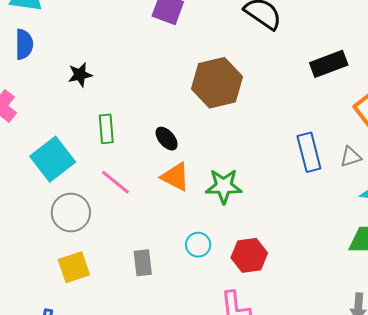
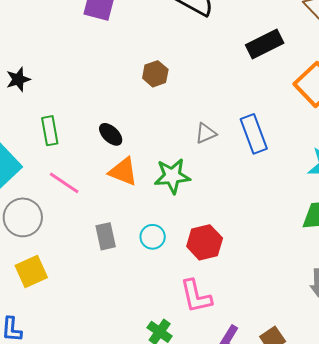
brown hexagon: (217, 83) -> (155, 74), size x0.5
gray triangle: (351, 157) -> (206, 133), moved
gray rectangle: (143, 263) -> (106, 236), moved

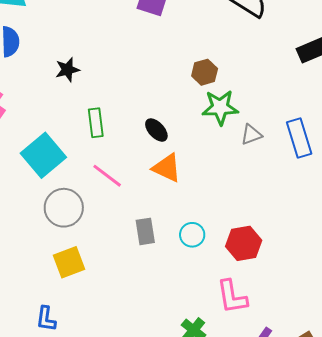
green star: (172, 176) -> (220, 107), moved

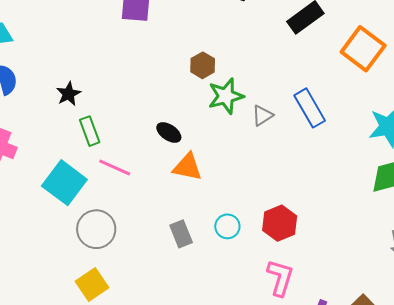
green rectangle: (96, 123) -> (90, 131), moved
pink line: (107, 176) -> (115, 167), moved
yellow square: (69, 262) -> (92, 285), moved
pink L-shape: (232, 297) -> (280, 278), turned -141

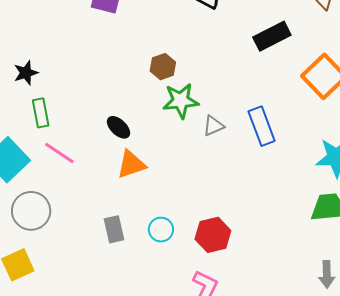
orange triangle: (188, 167) -> (131, 164), turned -40

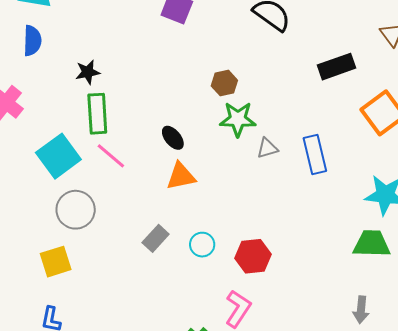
green rectangle: (41, 113) -> (97, 114), size x1.4
gray rectangle: (114, 229) -> (156, 238), turned 48

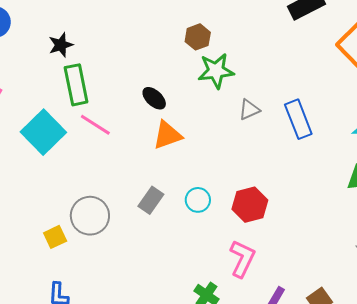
gray triangle: (267, 148) -> (249, 110), moved
blue rectangle: (315, 154) -> (298, 119), moved
gray circle: (76, 210) -> (90, 216), moved
yellow square: (56, 262) -> (55, 237), size x0.7

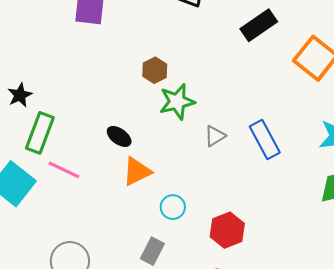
green rectangle: (76, 85) -> (40, 133), turned 39
gray rectangle: (151, 200) -> (152, 251), moved
cyan circle: (198, 200) -> (173, 207), moved

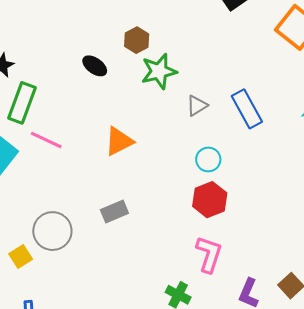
black ellipse: (119, 136) -> (95, 66), moved
cyan circle: (173, 207) -> (208, 159), moved
gray rectangle: (152, 251) -> (114, 212), moved, turned 40

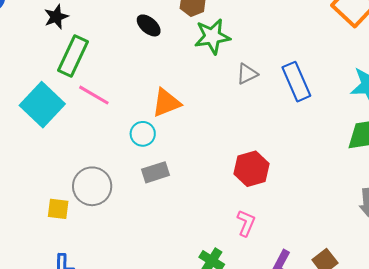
cyan circle: (208, 159) -> (143, 134), moved
pink L-shape: (209, 254) -> (246, 223), size x0.7
yellow square: (21, 257) -> (58, 209), turned 35

